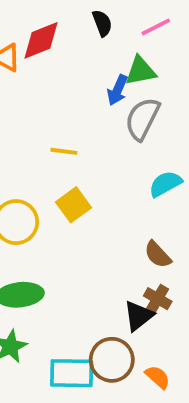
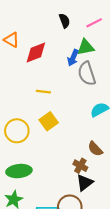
red diamond: (41, 40) -> (36, 52), moved
gray semicircle: (142, 119) -> (87, 74), turned -45
brown cross: (158, 299) -> (80, 166), moved

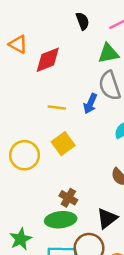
blue arrow: (73, 58) -> (90, 104), moved
brown cross: (80, 166) -> (68, 198), moved
green ellipse: (19, 171) -> (61, 220), moved

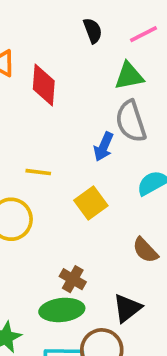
red diamond: (48, 60) -> (44, 85), turned -64
yellow line: (57, 107) -> (38, 172), moved
yellow square: (63, 144) -> (91, 203), moved

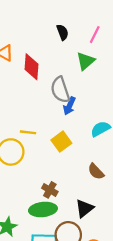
pink line: (143, 34) -> (95, 35), turned -36
green triangle: (129, 76) -> (86, 61), turned -30
gray semicircle: (131, 121) -> (60, 90), moved
yellow line: (38, 172) -> (28, 132), moved

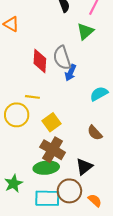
red diamond: (31, 67) -> (40, 61), moved
yellow square: (61, 142) -> (51, 122), moved
brown cross: (50, 190) -> (53, 150), size x1.6

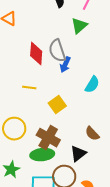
cyan semicircle: (99, 94) -> (92, 85), turned 150
yellow circle: (17, 115) -> (14, 129), moved
yellow square: (51, 122) -> (57, 105), moved
brown semicircle: (95, 133) -> (92, 134), moved

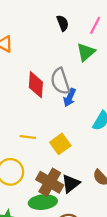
yellow line: (29, 88) -> (28, 137), moved
black triangle: (78, 154) -> (71, 183), moved

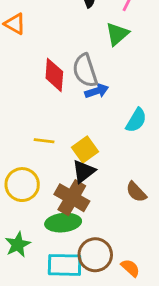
blue arrow: (70, 97) -> (97, 91), turned -132
black triangle: (71, 183) -> (84, 171), moved

